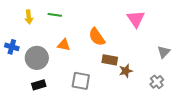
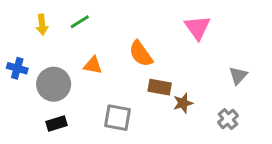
green line: (55, 15) -> (80, 22), turned -40

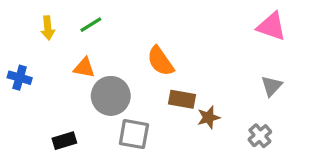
pink triangle: (197, 28) -> (271, 26), moved, turned -36
orange triangle: (93, 65) -> (84, 68), moved
gray circle: (54, 84) -> (111, 96), moved

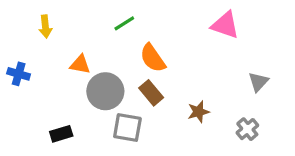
green line: (91, 25) -> (124, 23), moved
pink triangle: (271, 26) -> (225, 25), moved
brown rectangle: (182, 99) -> (151, 93), moved, turned 40

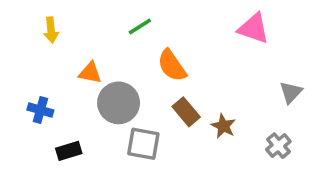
blue cross: (19, 74) -> (40, 110), moved
brown rectangle: (151, 93) -> (186, 112), moved
brown star: (198, 112) -> (223, 126), turned -30

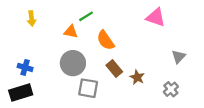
orange triangle: (90, 73) -> (71, 32), moved
black rectangle: (69, 151) -> (21, 93), moved, size x1.5

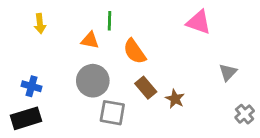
green line: (86, 16) -> (110, 21), turned -56
gray cross: (171, 89) -> (245, 114), moved

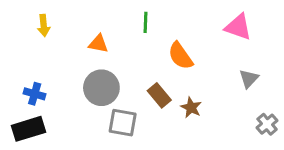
green line: (110, 21) -> (145, 22), moved
pink triangle: (199, 22) -> (238, 27), moved
orange semicircle: (135, 51) -> (180, 56), moved

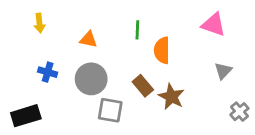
green line: (145, 22) -> (137, 30), moved
orange semicircle: (180, 56) -> (162, 50), turned 35
blue cross: (35, 94) -> (48, 72), moved
brown star: (191, 107) -> (171, 97), size x1.4

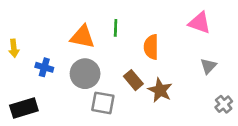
yellow arrow: (39, 23) -> (14, 48), moved
green line: (137, 30) -> (116, 28), moved
orange triangle: (88, 39) -> (82, 37), size x1.5

